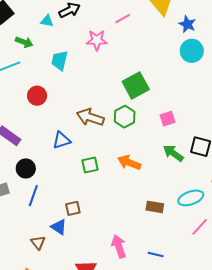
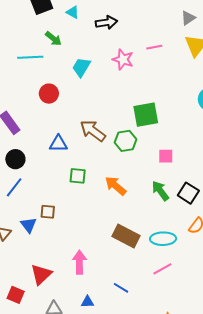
cyan triangle: (47, 21) -> (73, 12), moved
brown rectangle: (155, 207) -> (126, 236), size x1.5
blue line: (156, 254) -> (121, 288), moved

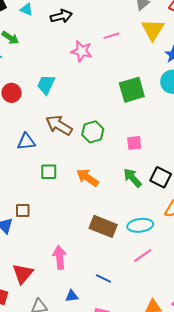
cyan trapezoid: (81, 67) -> (46, 85), moved
green square: (146, 115) -> (132, 90), moved

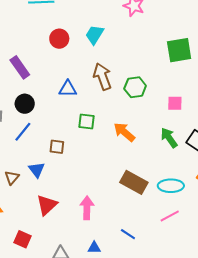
brown arrow: (59, 125) -> (102, 77), turned 32
brown square: (23, 211) -> (57, 147), moved
red triangle: (23, 274) -> (47, 205), moved

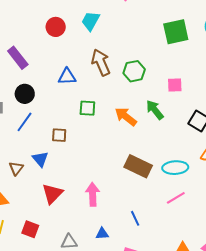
green arrow: (169, 138) -> (155, 110), moved
blue line: (128, 234) -> (135, 218), turned 35

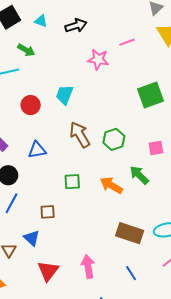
blue triangle: (67, 77) -> (37, 150), moved
blue line: (135, 218) -> (131, 273), moved

